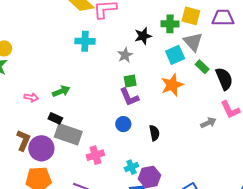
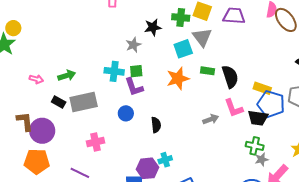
cyan cross: (85, 41) -> (114, 71), moved
green rectangle: (202, 67) -> (208, 71), moved, turned -40
gray rectangle: (68, 134) -> (84, 102), moved, turned -36
brown L-shape: (23, 140) -> (25, 121), turned -35
cyan cross: (131, 167) -> (165, 160), moved

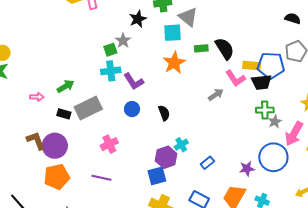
cyan square: (183, 49) -> (172, 33), turned 30
green square: (136, 71) -> (110, 50), moved
yellow rectangle: (262, 88) -> (252, 66), moved

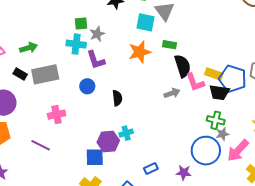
gray star: (123, 41) -> (97, 34), moved
black semicircle: (225, 49) -> (183, 66), moved
blue circle: (273, 157) -> (206, 151), moved
blue rectangle: (207, 163) -> (151, 169), moved

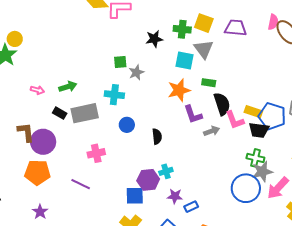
cyan cross: (76, 44) -> (114, 95), moved
purple L-shape: (96, 60) -> (193, 114), moved
gray star: (222, 134) -> (262, 172), size x1.5
purple star: (184, 173) -> (175, 196), moved

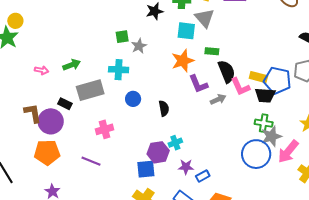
black rectangle: (60, 113) -> (65, 104), moved

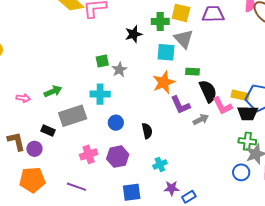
purple circle: (51, 121) -> (34, 149), size x0.6
purple hexagon: (158, 152) -> (118, 157), moved
blue circle: (256, 154) -> (241, 172), size x0.6

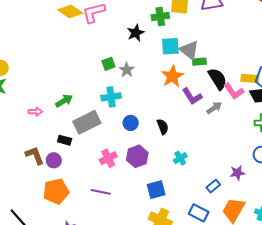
gray triangle: (184, 39) -> (189, 50), moved
purple star: (172, 188) -> (237, 173), moved

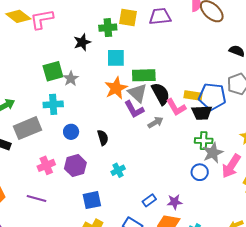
gray triangle: (189, 50) -> (138, 93), moved
green rectangle: (199, 62) -> (144, 75), size x1.6
green square: (108, 64) -> (53, 71), size x1.5
purple star: (237, 173) -> (174, 202), moved

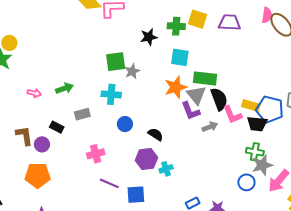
gray rectangle: (27, 128) -> (82, 114), size x0.6
black semicircle: (103, 138) -> (156, 134), turned -49
purple hexagon: (75, 166) -> (146, 159), moved
purple line: (36, 199) -> (109, 183), moved

